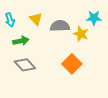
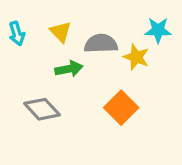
green arrow: (21, 41) -> (69, 69), moved

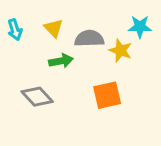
orange square: (121, 108) -> (107, 95), turned 32

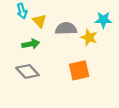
cyan arrow: (15, 30) -> (22, 11), moved
green arrow: (61, 61) -> (31, 44), moved

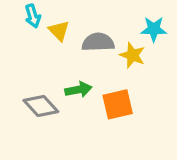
green arrow: (31, 44) -> (78, 90), moved

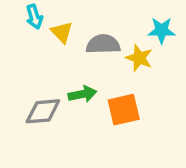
gray diamond: (41, 106) -> (43, 111), turned -52

